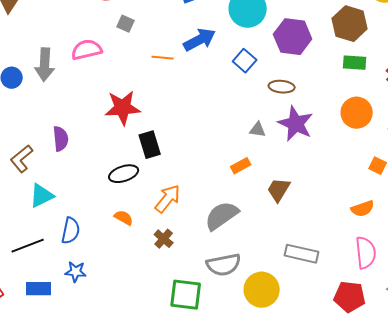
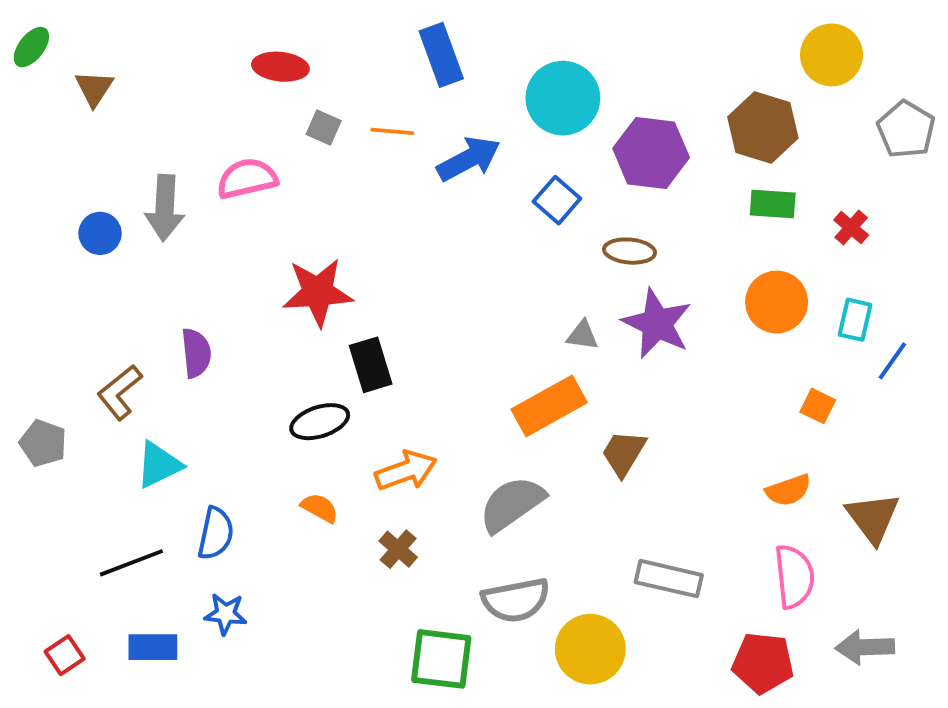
orange line: (163, 58) -> (392, 131), moved
orange rectangle: (241, 166) -> (549, 406), size x1.8
orange arrow: (168, 199) -> (406, 471), turned 32

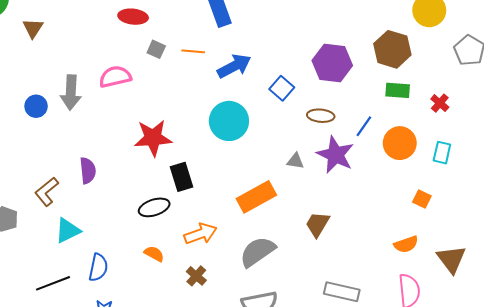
cyan circle: (563, 98) -> (229, 121), moved
blue line: (892, 361) -> (364, 126), moved
orange rectangle: (549, 406) -> (256, 197), moved

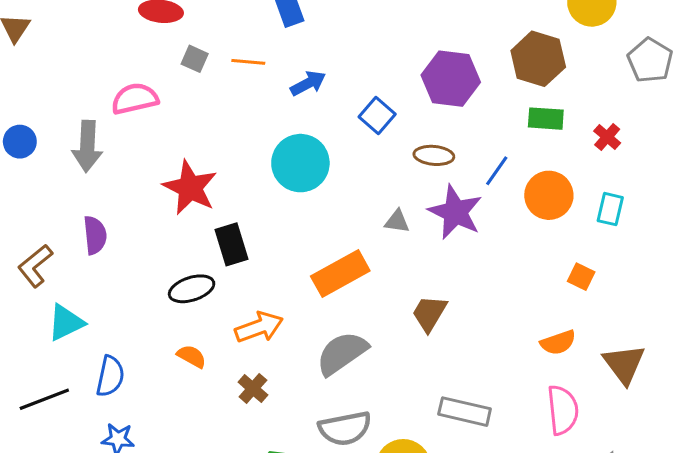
blue arrow: (234, 66) -> (308, 83), size x0.7
gray arrow: (71, 93) -> (87, 146), moved
red star: (153, 138) -> (190, 188), turned 30

